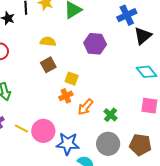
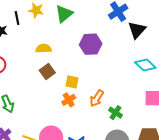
orange arrow: (85, 107) -> (97, 98), moved

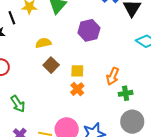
orange arrow: (97, 98) -> (113, 76), moved
green cross: (116, 113) -> (126, 93), turned -32

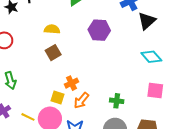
yellow square: (77, 71) -> (58, 97), moved
orange arrow: (113, 76) -> (81, 100), moved

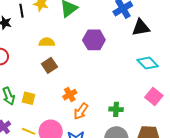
black triangle: (147, 21) -> (141, 28), turned 36
pink square: (155, 90) -> (154, 96), turned 36
yellow square: (58, 97) -> (29, 98), moved

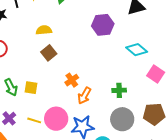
purple hexagon: (94, 40) -> (103, 25), moved
cyan diamond: (148, 63) -> (137, 50), moved

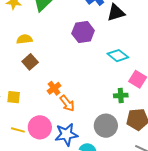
green cross: (119, 90) -> (121, 95), moved
orange arrow: (84, 96) -> (67, 103), turned -66

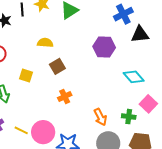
brown square: (30, 62) -> (57, 66), moved
yellow square: (14, 97) -> (26, 76), moved
orange arrow: (67, 103) -> (100, 117), moved

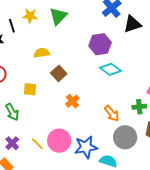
cyan diamond: (134, 77) -> (111, 69), moved
yellow line: (21, 130) -> (37, 144), turned 32

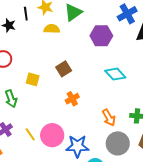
purple hexagon: (100, 44) -> (101, 36), moved
yellow semicircle: (42, 53) -> (52, 29), moved

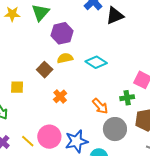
yellow semicircle: (52, 29) -> (65, 58), moved
purple hexagon: (101, 36) -> (62, 33), moved

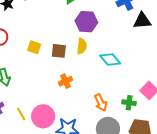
yellow semicircle: (65, 58) -> (82, 46), turned 91
brown square: (45, 70) -> (59, 51), turned 35
yellow square: (17, 87) -> (34, 47), moved

